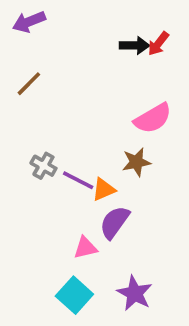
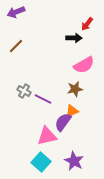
black arrow: (135, 45) -> (74, 38), moved
orange triangle: (104, 189) -> (72, 111), moved
pink triangle: (85, 248) -> (47, 136), size x1.5

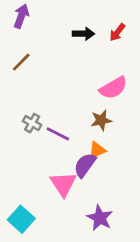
purple arrow: (16, 12) -> (21, 16), turned 132
black arrow: (74, 38) -> (84, 34), moved
pink triangle: (47, 136) -> (63, 184), turned -50
cyan square: (41, 162) -> (21, 219), moved

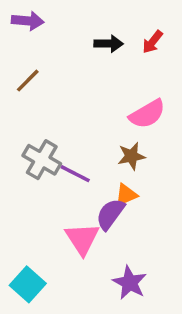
purple arrow: (21, 16) -> (28, 21), turned 75
gray cross: (32, 123) -> (42, 160), size x1.5

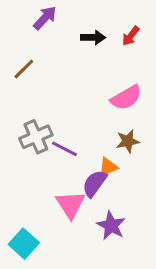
purple arrow: (28, 21) -> (45, 18), moved, turned -52
brown star: (131, 156) -> (128, 141), moved
gray cross: (42, 160) -> (36, 137), turned 36
purple star: (130, 283) -> (111, 226), moved

